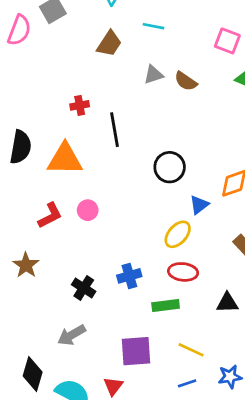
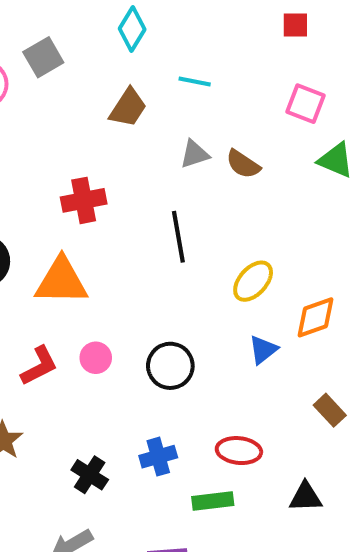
red cross: (80, 105) -> (84, 200), size x1.5
black line: (115, 130) -> (178, 237), moved
black circle: (170, 167) -> (170, 366), moved
yellow ellipse: (178, 234) -> (253, 281), moved

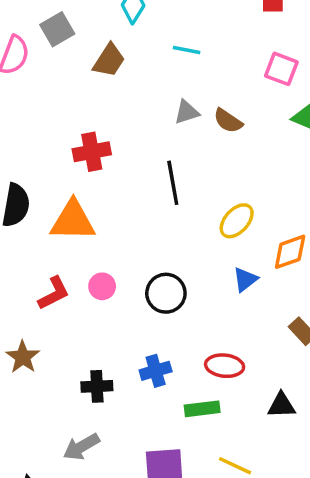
brown trapezoid: (128, 108) -> (109, 60), moved
black cross: (90, 475) -> (97, 386), turned -36

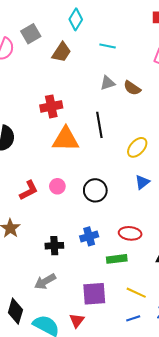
orange triangle: (73, 221) -> (66, 139), moved

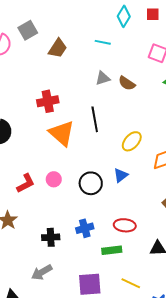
cyan diamond: (76, 19) -> (124, 16), moved
orange triangle: (66, 139) -> (62, 133), turned 40
blue triangle: (142, 182) -> (121, 175), moved

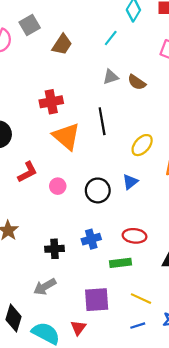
cyan line: (103, 42) -> (111, 38), turned -63
red L-shape: (26, 183) -> (27, 172), moved

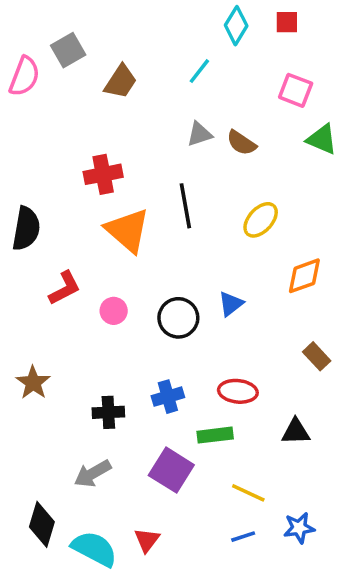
yellow ellipse: (142, 145) -> (261, 220), moved
purple square: (97, 300) -> (171, 470), moved, turned 36

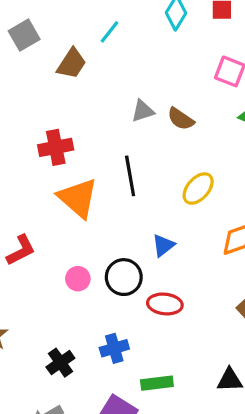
cyan line: (199, 71) -> (110, 32), moved
blue triangle: (231, 304) -> (163, 245), moved
pink circle: (114, 311) -> (78, 279), moved
red ellipse: (238, 391) -> (165, 304), moved
black cross: (108, 412) -> (60, 363), turned -32

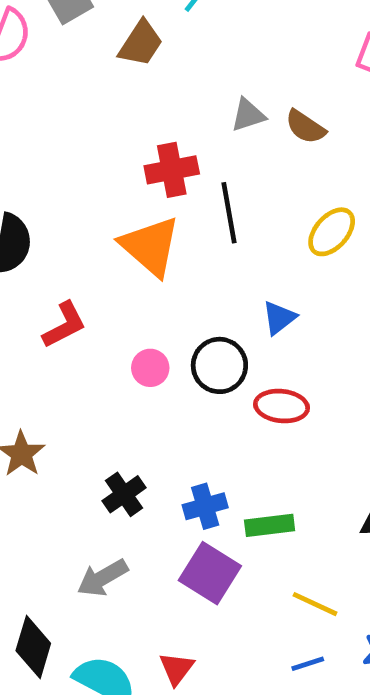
red cross: (56, 147) -> (172, 170), moved
blue cross: (114, 348) -> (205, 506), moved

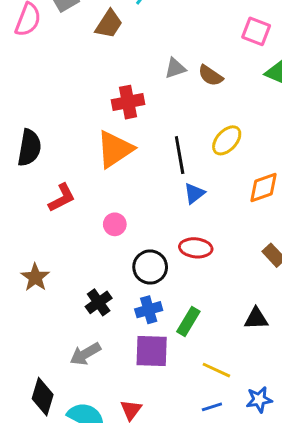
black line: (229, 213) -> (180, 155), moved
orange triangle: (150, 246) -> (115, 149), turned 45
black circle: (219, 365) -> (150, 267), moved
green rectangle: (270, 525) -> (188, 322), turned -52
purple square: (210, 573) -> (152, 351), turned -30

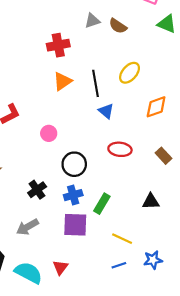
orange triangle: (115, 149) -> (63, 81), moved, size x0.7
blue triangle: (194, 193) -> (106, 111), turned -42
red ellipse: (196, 248) -> (120, 149), moved

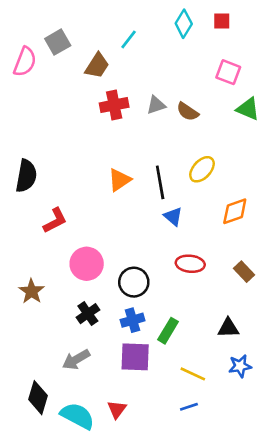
red cross: (58, 45) -> (114, 105), moved
pink circle: (49, 133) -> (87, 264), moved, size x1.6
blue star: (153, 260) -> (240, 366), moved

